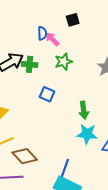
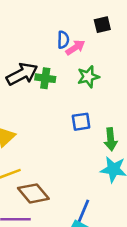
pink arrow: (52, 39) -> (75, 47), turned 98
blue square: (47, 94) -> (81, 122), moved, turned -35

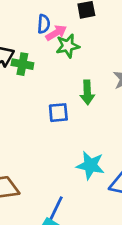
green star: (88, 77) -> (68, 46), moved
green arrow: (111, 139) -> (87, 92), moved

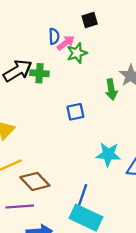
green arrow: (87, 92) -> (111, 89), moved

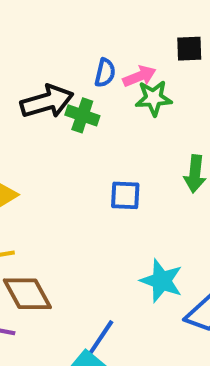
blue semicircle: (54, 36) -> (105, 73), moved

